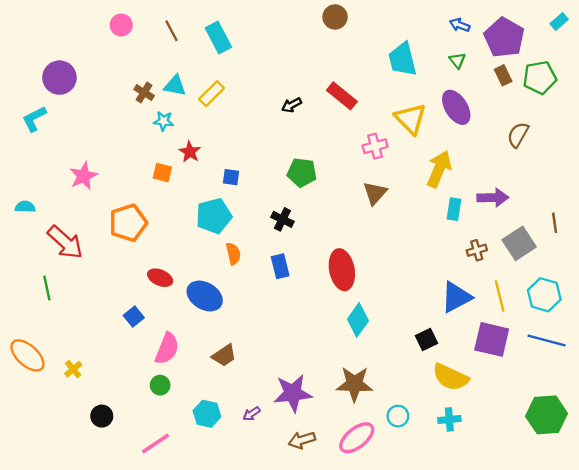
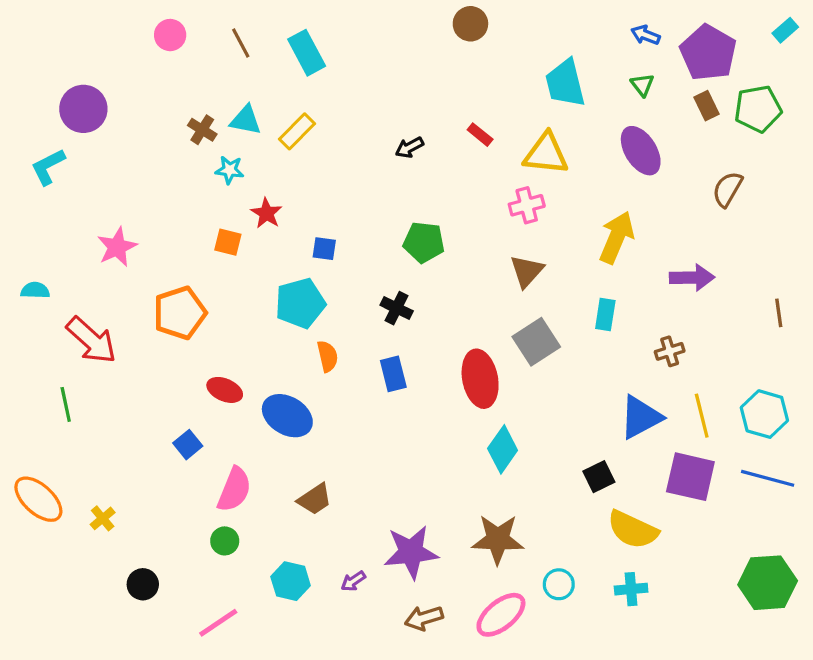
red rectangle: (342, 96) -> (480, 135), size x0.6
yellow triangle: (410, 119) -> (546, 154), moved, turned -40
cyan rectangle: (454, 209) -> (605, 314), moved
gray square: (519, 243) -> (536, 342), moved

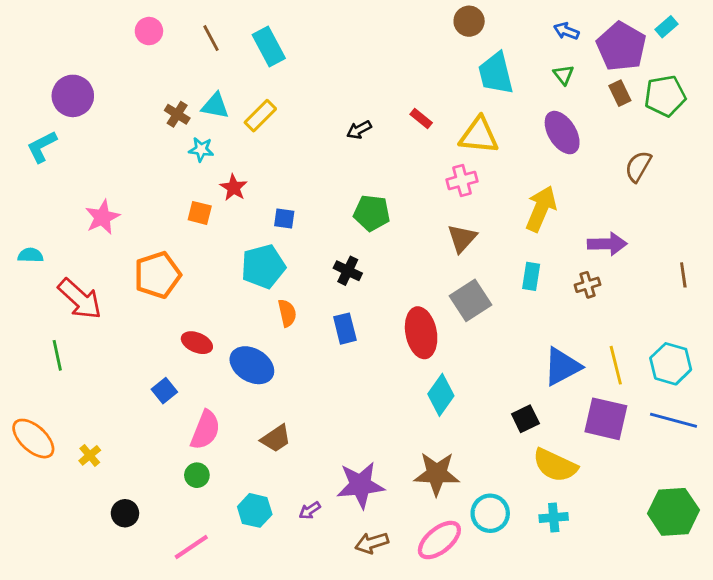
brown circle: (470, 24) -> (469, 21), moved
cyan rectangle: (785, 30) -> (666, 27), moved
brown cross: (670, 351) -> (587, 285), moved
cyan circle: (559, 584) -> (490, 513), size x1.4

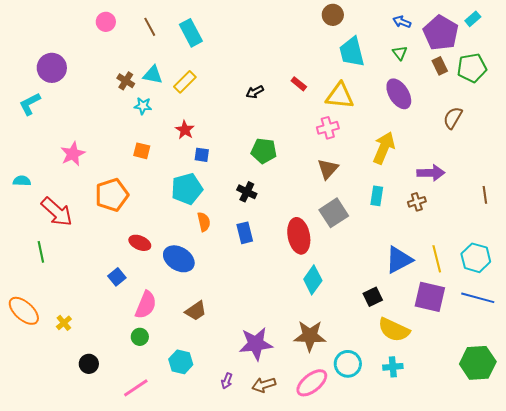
red star: (234, 188) -> (185, 130), moved
purple arrow: (310, 510) -> (227, 381), moved, turned -35

